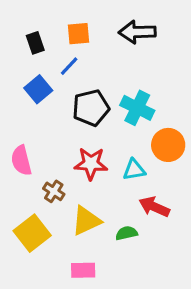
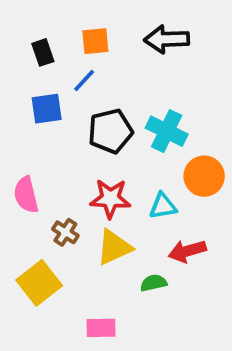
blue square: (38, 89) -> (47, 109), turned 32
red arrow: (154, 207) -> (187, 251), turned -40
yellow triangle: (86, 221) -> (114, 247), moved

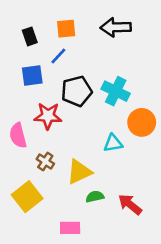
red star: (110, 199) -> (48, 116), moved
red arrow: (187, 251) -> (130, 204), moved, turned 55
green semicircle: (153, 283) -> (95, 197), moved

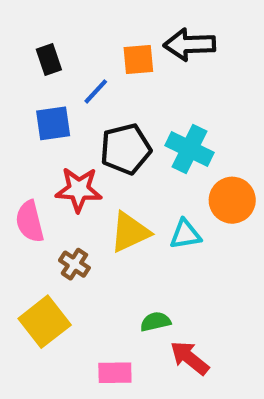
orange square: (66, 29) -> (138, 59), moved
yellow triangle: (79, 172) -> (130, 232), moved
red arrow: (130, 204) -> (190, 358), moved

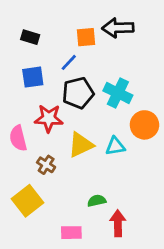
black rectangle: (49, 59) -> (30, 37), turned -54
blue line: (96, 91) -> (69, 62), moved
red arrow: (190, 358) -> (118, 223), turned 50

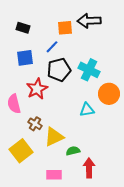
red star: (49, 118) -> (37, 89), turned -30
yellow triangle: (81, 145) -> (54, 137), moved

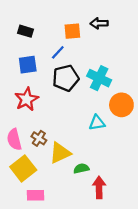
black arrow: (89, 21) -> (99, 23), size x0.7
red star: (37, 89) -> (27, 99), moved
pink semicircle: (14, 104) -> (14, 139), moved
pink rectangle: (54, 175) -> (36, 195), moved

